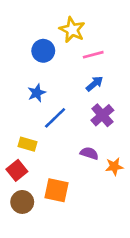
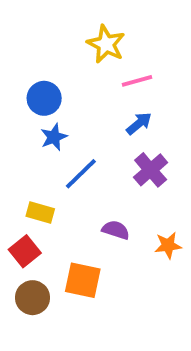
blue circle: (43, 51) -> (44, 98), moved
purple semicircle: (89, 153) -> (116, 230), moved

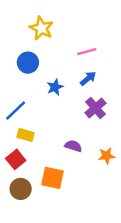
yellow star: (106, 44) -> (41, 28), moved
blue star: (54, 137) -> (55, 87), moved
blue line: (81, 174) -> (16, 110), moved

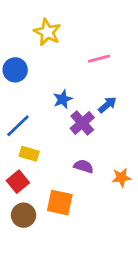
blue circle: (28, 63) -> (15, 70), moved
blue arrow: (88, 79) -> (107, 105), moved
purple cross: (95, 108) -> (82, 123), moved

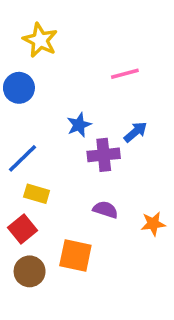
yellow star: (47, 32) -> (40, 40), moved
purple cross: (82, 123) -> (104, 155), turned 35

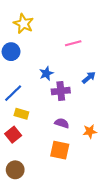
blue arrow: (135, 132) -> (89, 78), moved
orange square: (75, 255) -> (60, 150), moved
brown circle: (30, 271) -> (15, 170), moved

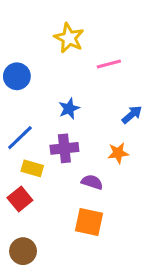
yellow star: (23, 24) -> (69, 38), moved
purple cross: (61, 91) -> (64, 148), moved
orange star: (90, 131) -> (118, 153), moved

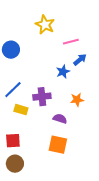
blue star: (69, 108) -> (63, 72), moved
blue arrow: (132, 115) -> (80, 60), moved
red square: (20, 199) -> (13, 141), moved, turned 35

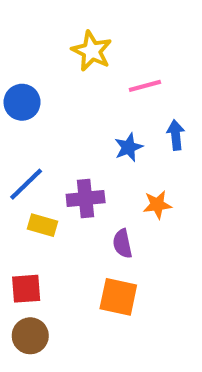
blue arrow: (80, 60) -> (176, 135), moved, turned -56
purple semicircle: (60, 119) -> (122, 244), turned -120

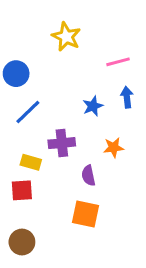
pink line: (145, 86) -> (118, 62), moved
blue line: (26, 184) -> (28, 112), moved
red square: (26, 289) -> (22, 190), moved

